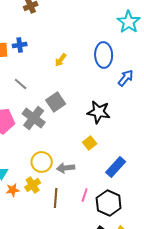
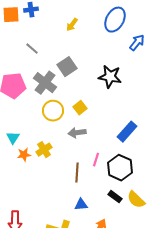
blue ellipse: (104, 55) -> (115, 20), turned 30
yellow square: (90, 143) -> (80, 108), moved
yellow circle: (42, 162) -> (53, 111), moved
brown line: (56, 198) -> (77, 173), moved

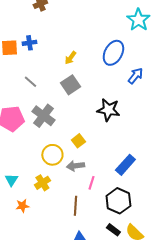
gray square: (67, 67) -> (70, 85), moved
yellow circle: (53, 111) -> (52, 155), moved
cyan triangle: (13, 138) -> (11, 180), moved
orange star: (24, 155) -> (22, 206), moved
pink line: (96, 160) -> (91, 183), moved

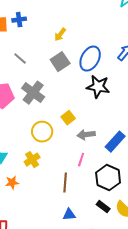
blue ellipse: (113, 53) -> (90, 59), moved
gray arrow: (75, 166) -> (86, 135), moved

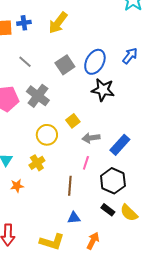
yellow arrow: (60, 35) -> (58, 23), moved, size x1.6

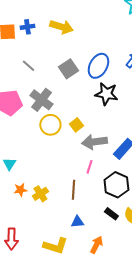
yellow arrow: (58, 23) -> (61, 27), turned -110
yellow circle: (47, 135) -> (50, 125), moved
gray arrow: (91, 138) -> (94, 142), size x1.4
yellow cross: (37, 163) -> (40, 194), moved

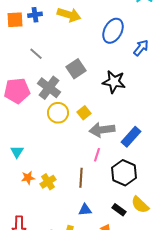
blue ellipse: (98, 66) -> (113, 31), moved
gray square: (68, 69) -> (76, 69), moved
black rectangle: (111, 214) -> (119, 210), moved

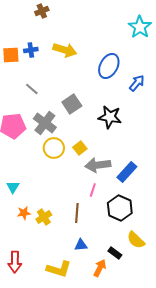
black rectangle: (119, 210) -> (115, 253), moved

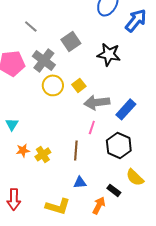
blue arrow: (137, 83) -> (136, 20), size x1.4

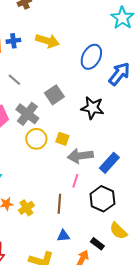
yellow square: (79, 85) -> (62, 139), turned -32

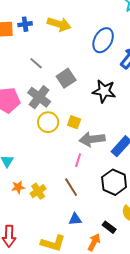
gray line: (14, 80) -> (36, 63), moved
pink line: (75, 181) -> (78, 160), moved
brown line: (59, 204) -> (71, 187), turned -36

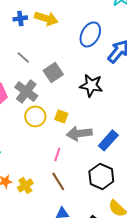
blue cross: (25, 24) -> (20, 18), moved
pink line: (78, 160) -> (57, 154), moved

